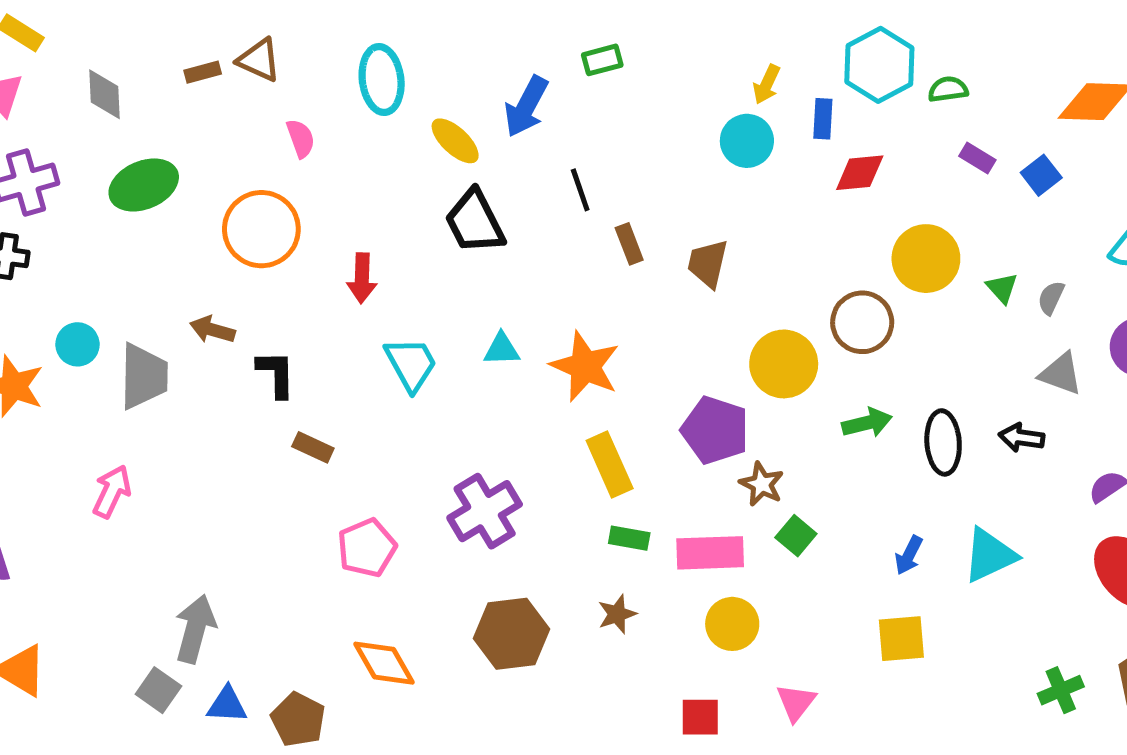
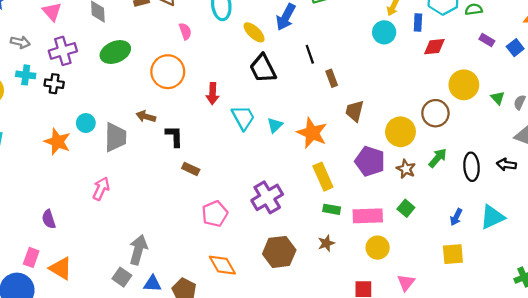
brown trapezoid: (708, 263) -> (355, 111), moved
cyan triangle: (502, 349) -> (275, 125), turned -42
cyan trapezoid: (411, 364) -> (243, 118), moved
green arrow: (867, 423) -> (438, 158), turned -35
brown star: (762, 484) -> (406, 169), moved

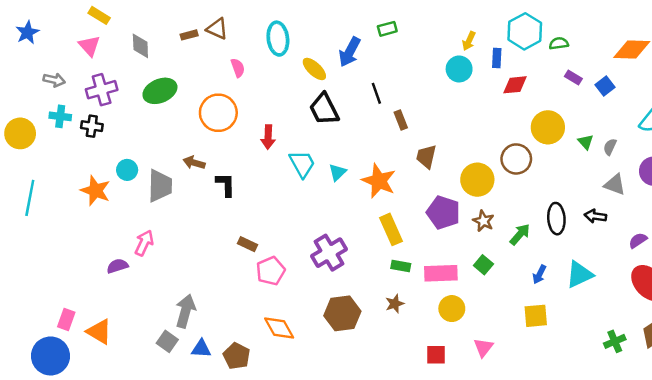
green arrow: (438, 158) -> (520, 234), moved
brown rectangle: (191, 169) -> (248, 244), moved
purple semicircle: (49, 219) -> (117, 266), moved, turned 90

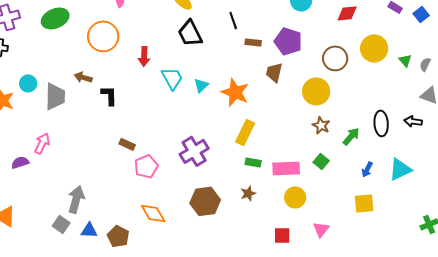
brown rectangle: (401, 120) -> (253, 42), turned -63
brown circle: (516, 159) -> (335, 58), moved
purple pentagon: (443, 212) -> (288, 41), moved
yellow rectangle: (391, 229) -> (245, 132), turned 50

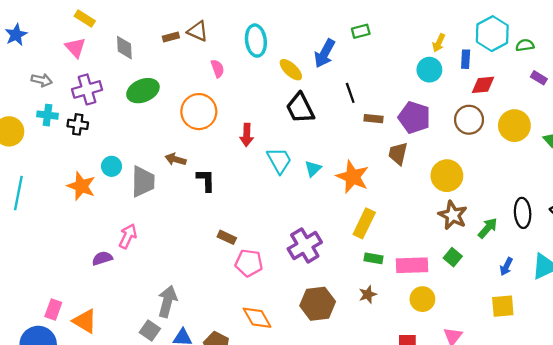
brown circle: (335, 58) -> (469, 120), moved
brown star: (321, 125) -> (453, 215), size x1.4
pink pentagon: (146, 166) -> (249, 263), turned 30

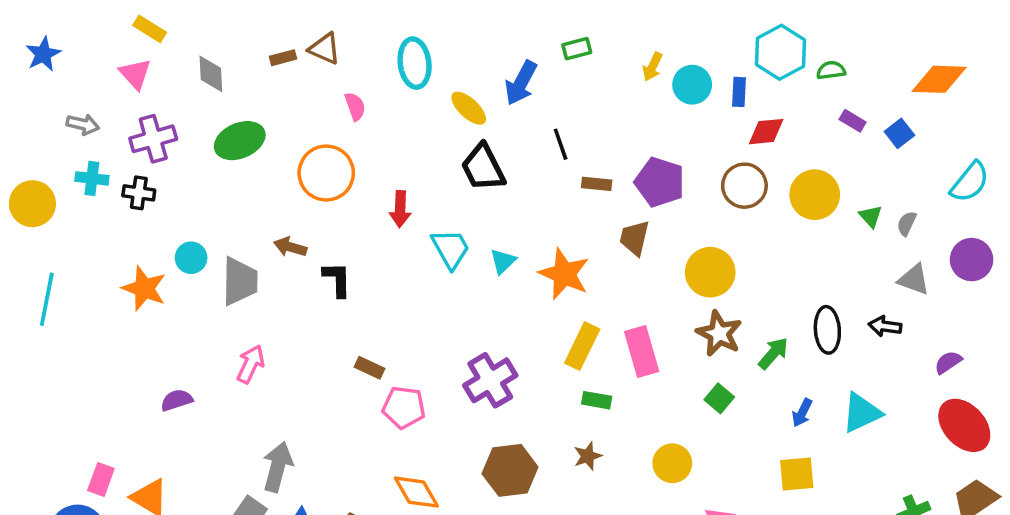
yellow arrow: (439, 43) -> (652, 67), moved
cyan circle: (429, 70) -> (692, 85), moved
pink arrow: (128, 236) -> (251, 364), moved
pink rectangle: (412, 265) -> (642, 351), moved, turned 76

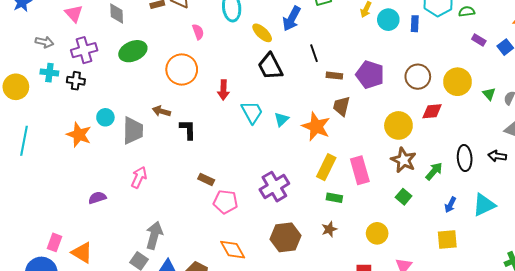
red diamond: (766, 132) -> (432, 111), moved
brown trapezoid: (634, 238) -> (341, 106), moved

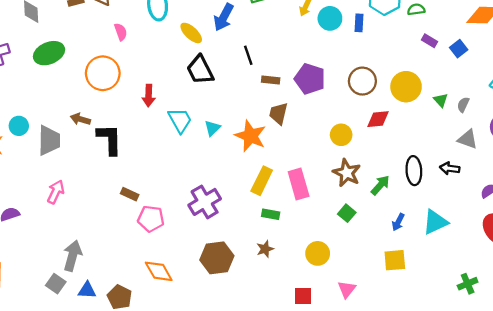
yellow circle: (398, 125) -> (341, 135), size x0.7
black L-shape: (188, 130) -> (109, 139), size x1.4

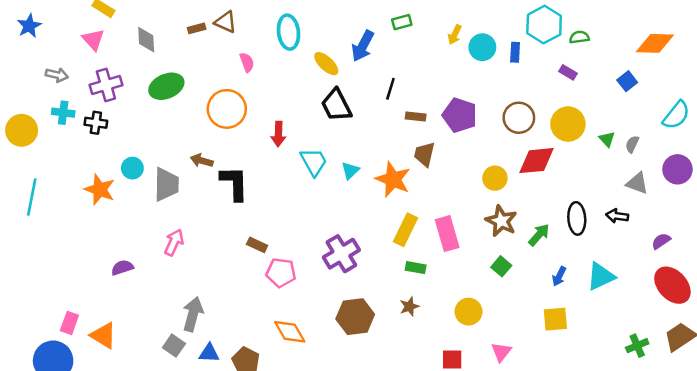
purple rectangle: (430, 41) -> (568, 72), moved
black line: (248, 55) -> (390, 89), turned 36
red diamond: (378, 119) -> (536, 161), size x1.4

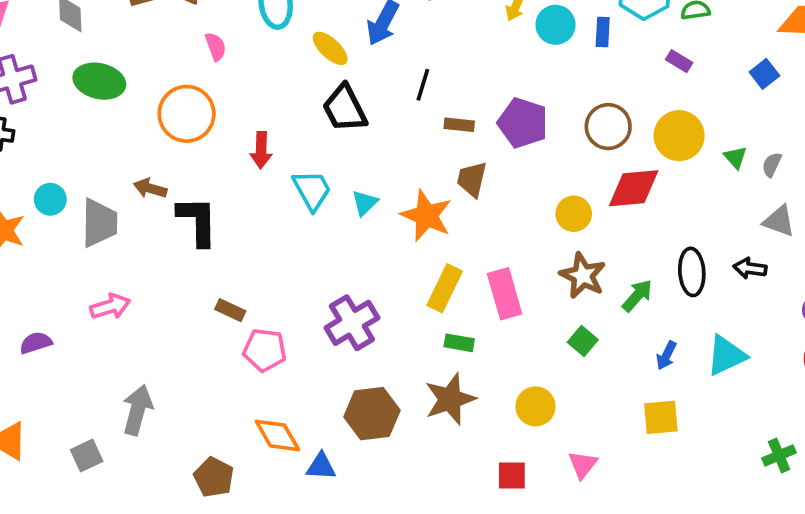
green ellipse: (166, 86) -> (99, 81), turned 36
pink arrow: (174, 242) -> (110, 306), turned 48
brown star: (409, 307) -> (450, 399), size x1.8
gray square: (174, 346) -> (87, 455), moved, turned 30
blue triangle: (209, 353) -> (321, 466), moved

